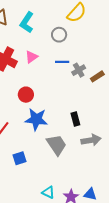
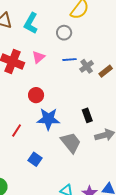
blue square: (20, 158) -> (35, 159), turned -32

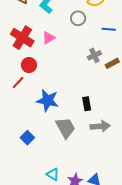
blue line: (69, 60) -> (109, 29), moved
red circle: (36, 95) -> (29, 65), moved
red line: (17, 130) -> (18, 83), moved

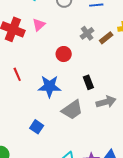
red circle: (29, 65) -> (64, 54), moved
red line: (18, 83) -> (17, 74), turned -56
gray trapezoid: (65, 128) -> (72, 110), turned 95

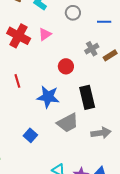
black rectangle: (88, 82) -> (87, 97), size x1.6
gray arrow: (106, 102) -> (101, 133), moved

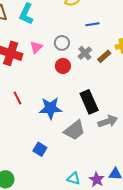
gray circle: (73, 13) -> (62, 43), moved
red circle: (66, 66) -> (63, 66), moved
gray arrow: (101, 133) -> (108, 121), moved

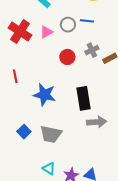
blue line: (92, 24) -> (87, 21), moved
gray circle: (62, 43) -> (68, 25), moved
gray trapezoid: (74, 130) -> (51, 134), moved, turned 35

